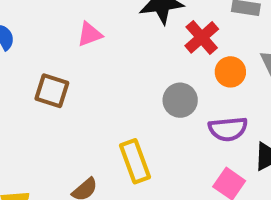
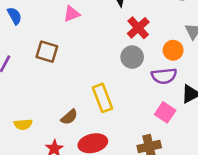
red cross: (202, 37) -> (138, 28), moved
orange circle: (230, 72) -> (173, 50), moved

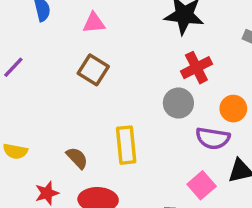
pink triangle: (72, 14) -> (94, 23), moved
brown square: (47, 52) -> (93, 70), moved
brown semicircle: (69, 117) -> (77, 158), turned -108

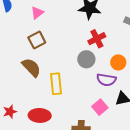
pink triangle: (94, 23) -> (37, 13), turned -32
brown square: (93, 70) -> (37, 40), turned 30
brown semicircle: (77, 158) -> (31, 67), moved, size x1.5

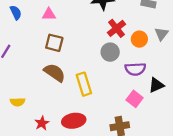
pink triangle: (37, 13) -> (49, 14), turned 48
brown square: (37, 40) -> (54, 43), turned -36
orange circle: (118, 62) -> (139, 39), moved

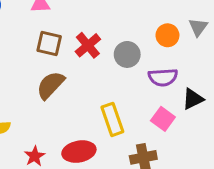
red cross: (117, 28) -> (88, 45), moved
brown semicircle: (55, 73) -> (50, 85), turned -80
yellow rectangle: (84, 84) -> (112, 119), moved

